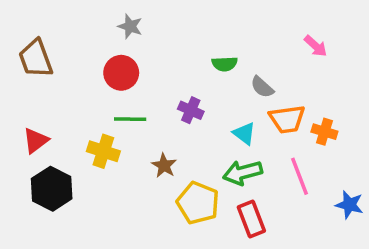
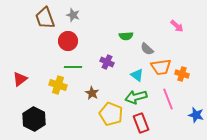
brown trapezoid: (36, 59) -> (45, 18), moved
black hexagon: (52, 189) -> (34, 119), moved

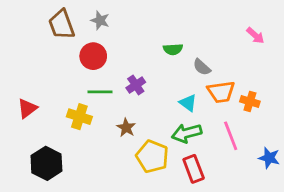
pink arrow: (177, 26) -> (255, 36), moved
purple cross: (107, 62) -> (136, 85), moved, turned 32

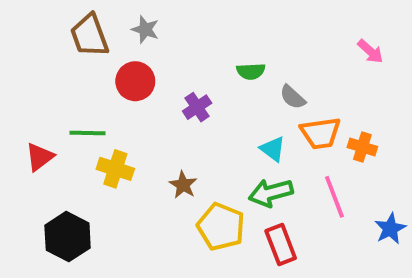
purple cross: (136, 85) -> (197, 107), moved
green line: (100, 92) -> (87, 133), moved
blue star: (269, 158) -> (390, 229), turned 30

